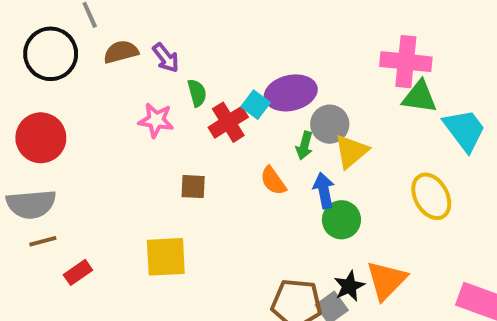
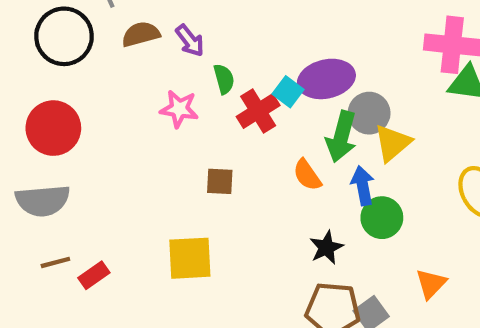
green arrow: (304, 146) -> (341, 137), size x1.6
brown line: (43, 241) -> (55, 262), moved
orange triangle: (386, 280) -> (431, 284), size x0.7
black star: (349, 286) -> (326, 247), moved

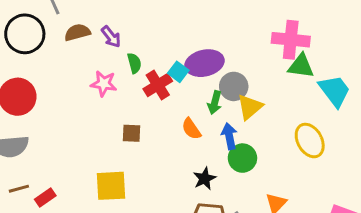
green arrow: (341, 137) -> (215, 103), size x0.7

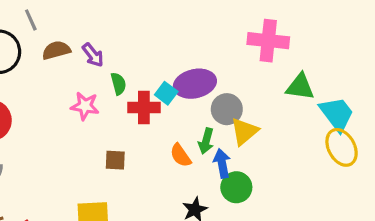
pink cross: (291, 40) -> (268, 41), moved
red cross: (158, 85) -> (144, 108), turned 32
green arrow: (215, 103) -> (206, 141), moved
yellow ellipse: (310, 141) -> (342, 147), moved

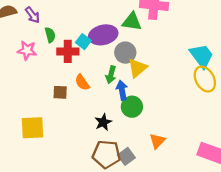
green triangle: (300, 87) -> (132, 22), moved
orange semicircle: (181, 155) -> (82, 82), moved
brown square: (115, 160) -> (60, 92), moved

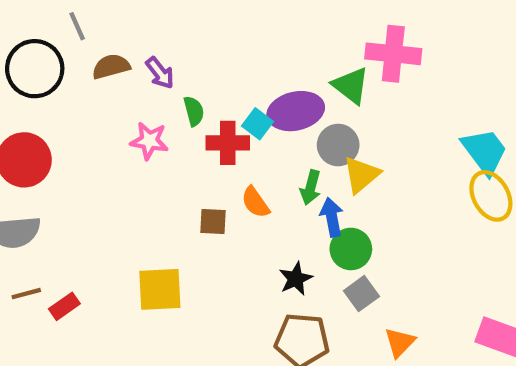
green triangle: (132, 22) -> (351, 86), turned 30
orange triangle: (157, 141) -> (400, 342), moved
gray square: (126, 156) -> (361, 294), moved

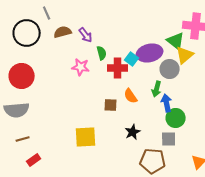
yellow triangle: (361, 175) -> (185, 55), moved
black star: (296, 279) -> (133, 132), moved
gray square: (361, 294) -> (169, 139), moved, turned 35
red rectangle: (64, 306) -> (34, 160), moved

